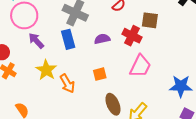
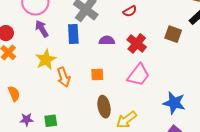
brown square: (150, 20) -> (173, 34), moved

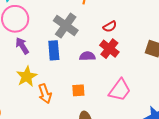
red cross: (137, 43) -> (109, 49), moved

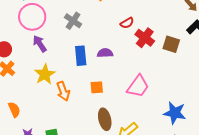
gray cross: (66, 26) -> (73, 21), moved, size x0.7
red cross: (109, 49) -> (145, 38), moved
blue rectangle: (54, 50) -> (81, 56), moved

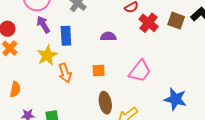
brown square: (171, 44) -> (176, 21), moved
blue rectangle: (81, 56) -> (66, 36), moved
orange semicircle: (14, 110) -> (15, 89), turned 35

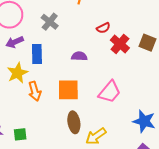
purple arrow: (43, 25) -> (15, 42), turned -84
orange square: (99, 70) -> (68, 90), size x1.6

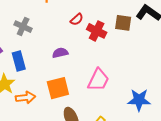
orange arrow: (35, 91) -> (26, 98), turned -66

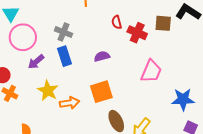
red semicircle: (77, 19) -> (117, 22), turned 120
blue rectangle: (19, 61) -> (65, 56), moved
pink trapezoid: (98, 80) -> (151, 71), moved

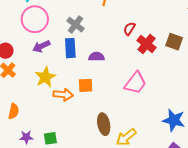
red semicircle: (117, 22) -> (129, 29), turned 32
purple semicircle: (102, 56) -> (96, 57), moved
pink trapezoid: (151, 71) -> (135, 83), moved
orange square: (101, 92) -> (86, 85), moved, size x0.7

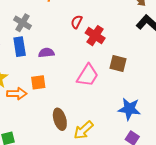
brown square: (174, 42) -> (118, 63), moved

